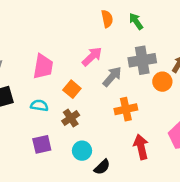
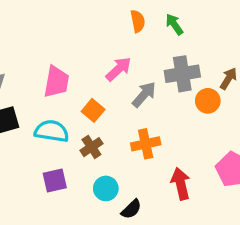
cyan semicircle: (39, 105) -> (52, 131), size x1.5
orange cross: (126, 109) -> (146, 144), moved

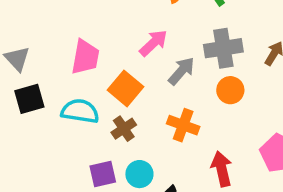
orange circle: (208, 101) -> (230, 90), moved
orange square: (93, 110) -> (125, 88), size x1.4
orange cross: (146, 144) -> (183, 125), turned 32
purple square: (55, 181) -> (103, 174), moved

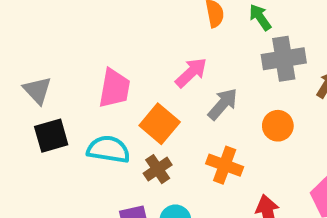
gray cross: (223, 48) -> (284, 59), moved

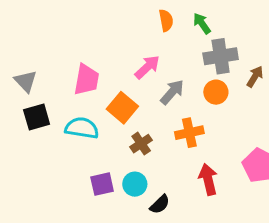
orange circle: (278, 126) -> (216, 92), moved
orange cross: (225, 165) -> (189, 133), moved, turned -32
brown cross: (158, 169) -> (141, 144), moved

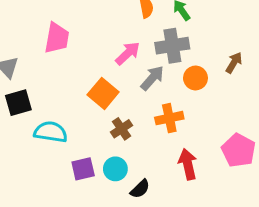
gray cross: (221, 56) -> (172, 46), moved
pink trapezoid: (86, 80) -> (57, 38), moved
cyan semicircle: (82, 128) -> (51, 132), moved

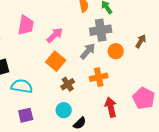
pink arrow: (128, 53) -> (55, 35), moved
purple square: (83, 169) -> (26, 115), moved

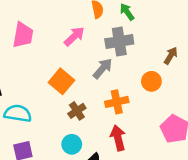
pink arrow: (55, 35) -> (74, 36), moved
orange circle: (116, 51) -> (151, 81), moved
red arrow: (111, 107) -> (118, 138), moved

